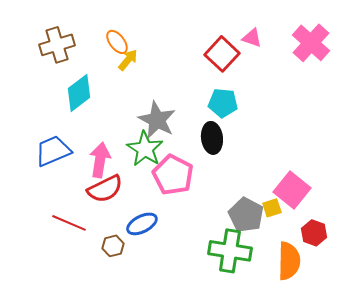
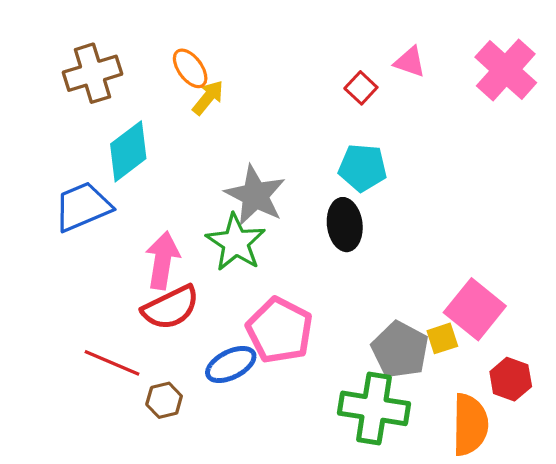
red square: (222, 54) -> (361, 88), size x0.6
blue trapezoid: (53, 151) -> (83, 207), moved
pink pentagon: (173, 175) -> (280, 330), moved
brown hexagon: (113, 246) -> (164, 400), moved

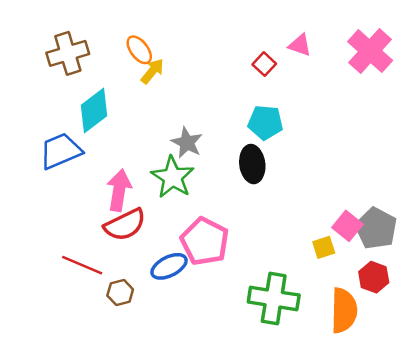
gray star: (255, 195) -> (187, 143), size x0.7
pink square: (475, 309) -> (347, 226), size x0.7
gray pentagon: (400, 350) -> (376, 228), moved

